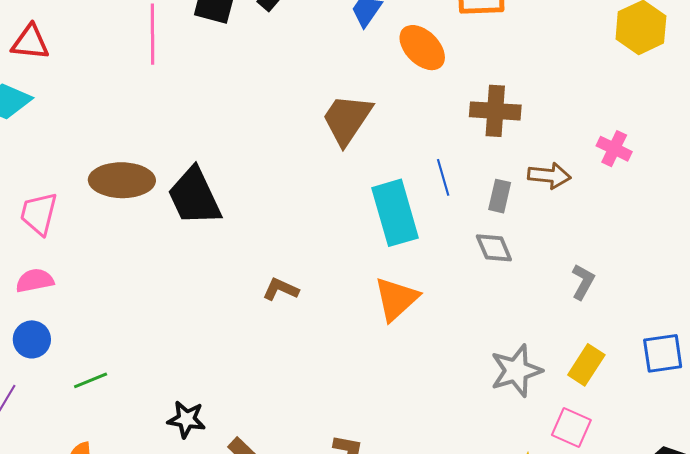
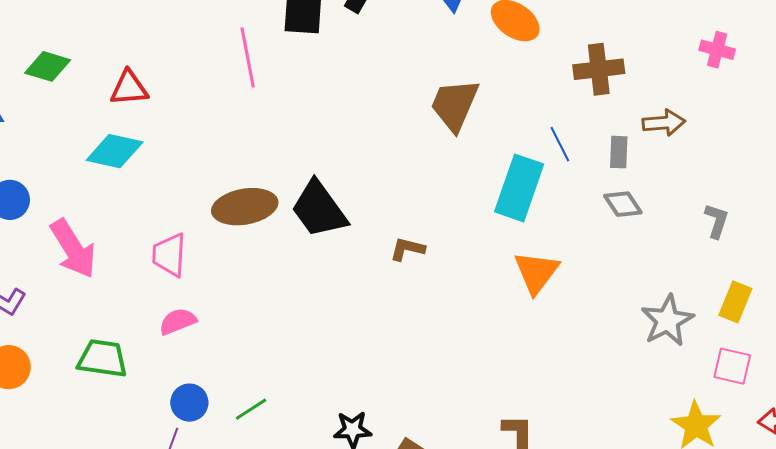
pink cross: (614, 149) -> (717, 50), moved
cyan rectangle: (395, 213) -> (519, 188), turned 46
brown L-shape: (281, 289) -> (407, 249), moved
blue circle: (32, 339) -> (189, 403), moved

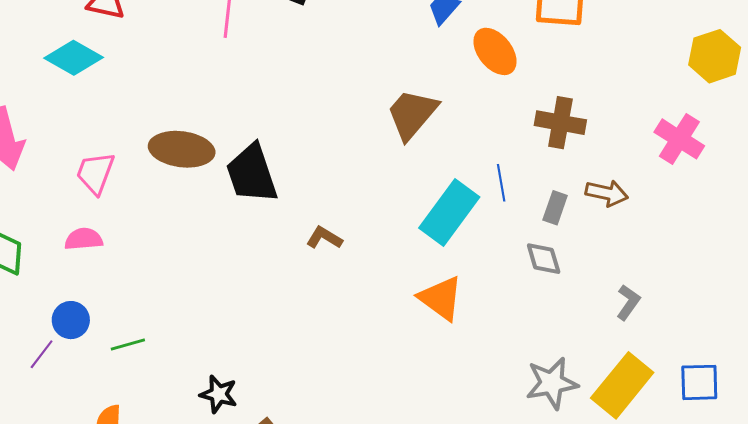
pink cross: (717, 50) -> (679, 139), size x1.4
orange triangle: (536, 272) -> (441, 298), turned -48
yellow rectangle: (735, 302) -> (622, 385), size x1.6

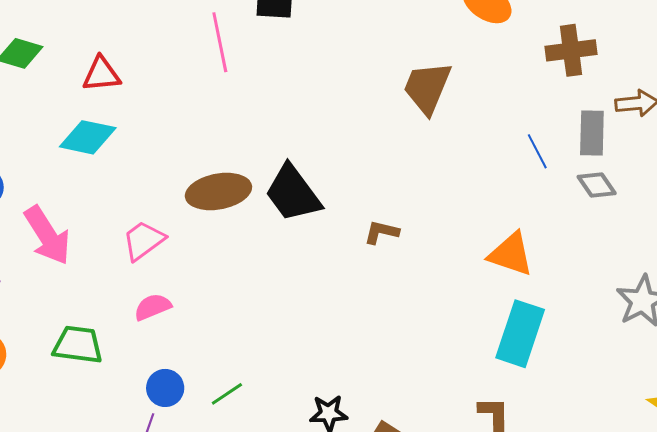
pink trapezoid: (95, 173) -> (144, 241), turned 51
blue line: (501, 183) -> (537, 151), moved
gray rectangle: (555, 208) -> (592, 133), size x1.4
cyan rectangle: (449, 213) -> (520, 334), moved

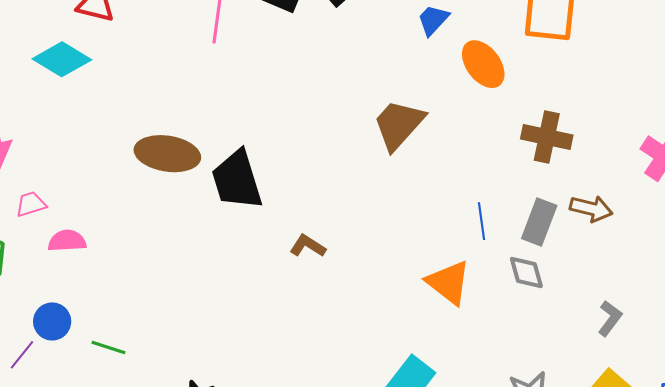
pink trapezoid: (144, 241) -> (31, 204), moved, size x0.7
orange triangle: (511, 254) -> (449, 282), moved
green line: (227, 394) -> (109, 347), turned 32

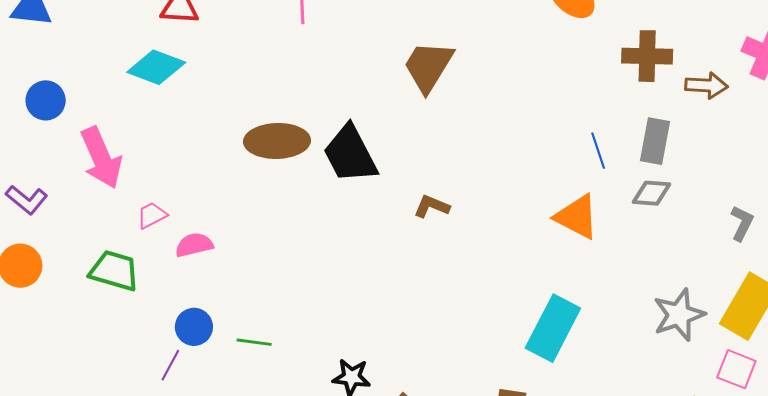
brown trapezoid: (399, 125) -> (428, 66), moved
brown arrow: (591, 209) -> (706, 85), moved
gray diamond: (526, 273) -> (652, 193), turned -60

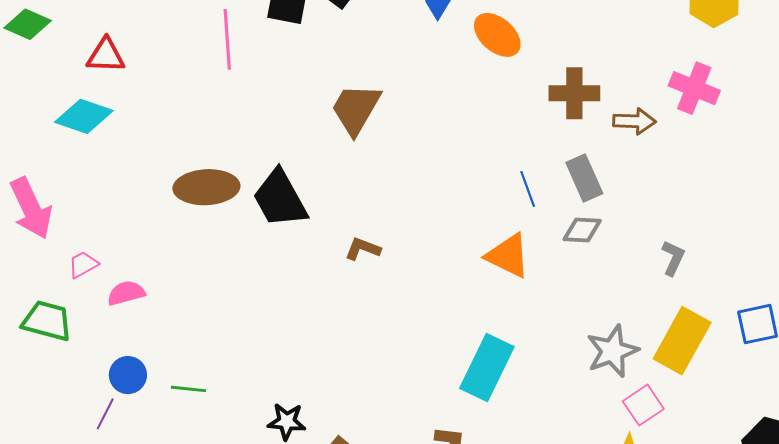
gray rectangle: (655, 141) -> (584, 178), turned -33
pink square: (736, 369) -> (643, 405), moved, turned 36

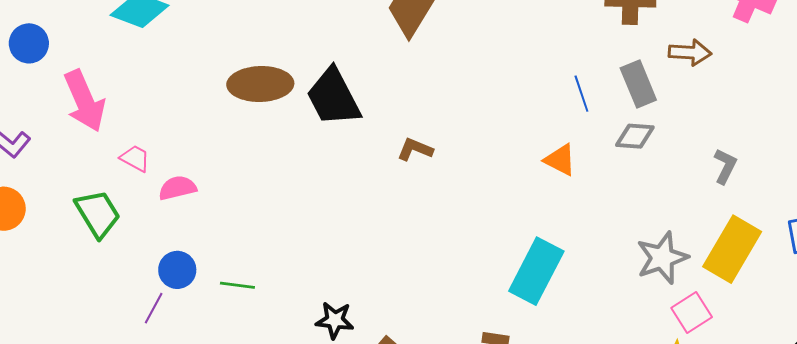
brown arrow: (634, 121) -> (690, 53), moved
orange triangle: (508, 256) -> (560, 160), size x0.7
pink trapezoid: (83, 265) -> (135, 158), turned 56
green trapezoid: (47, 321) -> (98, 214), turned 42

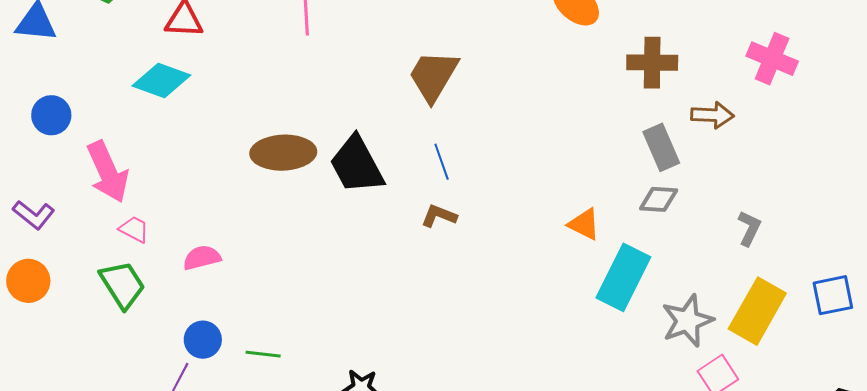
blue line: (581, 94) -> (442, 162), moved
pink trapezoid: (135, 158) -> (134, 229), moved
cyan rectangle: (536, 271) -> (623, 277), moved

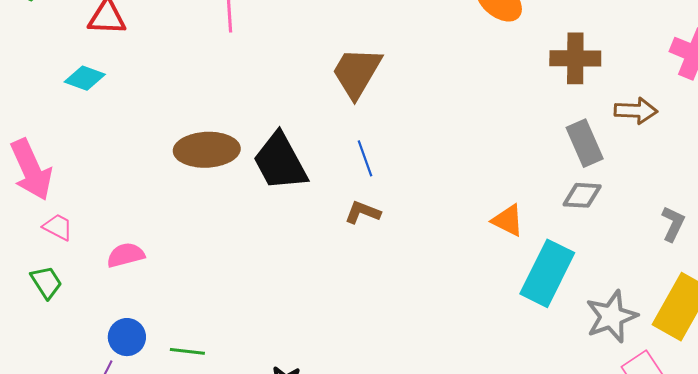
cyan diamond: (161, 81) -> (85, 78), size x0.7
green trapezoid: (122, 285) -> (46, 282), size x0.7

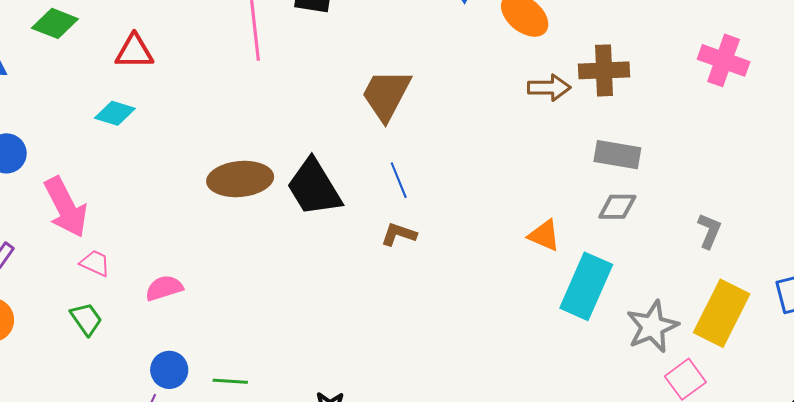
brown arrow: (636, 111) -> (549, 88), moved
gray rectangle: (585, 143) -> (617, 155), turned -54

